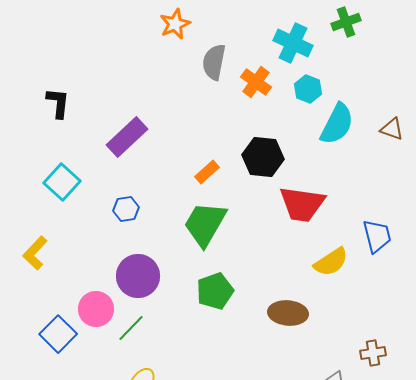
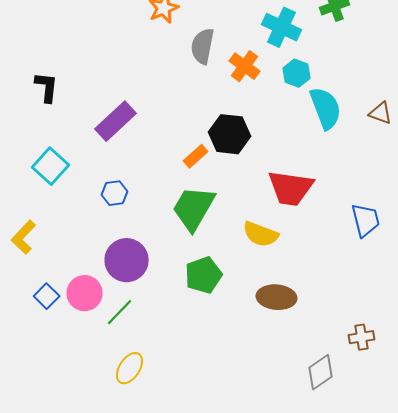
cyan semicircle: (337, 124) -> (326, 108), turned -48
black hexagon: (263, 157) -> (230, 134), moved
yellow semicircle: (331, 262) -> (260, 234), moved, turned 54
blue square: (58, 334) -> (46, 296), moved, size x0.7

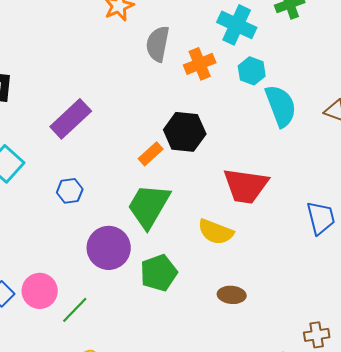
orange cross: (244, 66) -> (200, 64), turned 32
purple circle: (126, 260) -> (109, 248), moved
brown ellipse: (276, 297) -> (232, 295), size x0.7

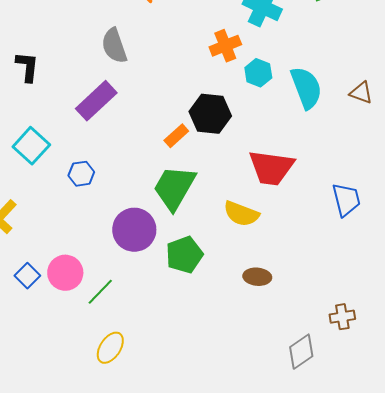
gray semicircle: (158, 44) -> (114, 46), moved, turned -30
cyan hexagon: (252, 71) -> (258, 73), moved
blue hexagon: (70, 191) -> (81, 174), moved

